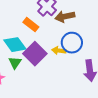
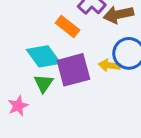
purple square: (35, 54) -> (73, 70), turned 30

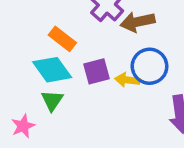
orange rectangle: (67, 26) -> (62, 39), moved
purple square: (73, 70) -> (97, 71), moved, size x0.7

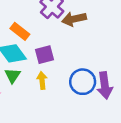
blue circle: (150, 66) -> (83, 82), moved
yellow arrow: (127, 80) -> (42, 80), moved, turned 77

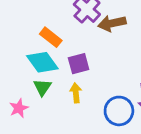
blue circle: (83, 82) -> (119, 111), moved

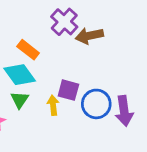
purple square: (79, 64) -> (68, 90), moved, turned 30
blue circle: (119, 111) -> (96, 104), moved

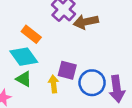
green triangle: (20, 100) -> (24, 79), turned -35

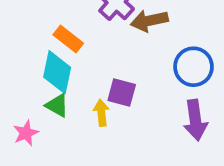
cyan diamond: (24, 57) -> (57, 72), turned 48
blue circle: (92, 83) -> (194, 67), moved

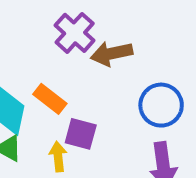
orange rectangle: (68, 39) -> (50, 99), moved

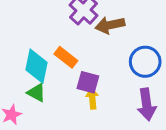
yellow arrow: (58, 157) -> (92, 98), moved

